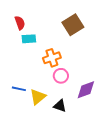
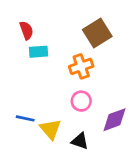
orange cross: (52, 58) -> (81, 66), moved
yellow triangle: (38, 97) -> (51, 129), turned -30

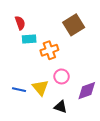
orange cross: (81, 66) -> (49, 50), moved
yellow triangle: (51, 129) -> (40, 88), moved

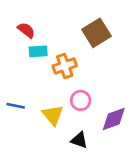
red semicircle: (20, 23) -> (26, 30), turned -32
blue line: (19, 90) -> (16, 106), moved

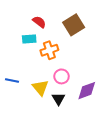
red semicircle: (26, 30) -> (39, 22), moved
black triangle: (79, 140) -> (58, 99), moved, turned 40

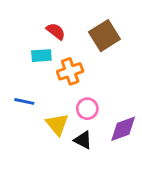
blue line: (12, 80) -> (24, 101), moved
black triangle: (58, 99) -> (83, 140), turned -32

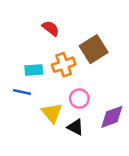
brown square: (104, 36) -> (94, 49), moved
cyan rectangle: (41, 56) -> (34, 70), moved

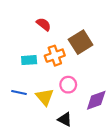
blue line: (22, 92) -> (19, 92), moved
black triangle: (75, 127) -> (65, 119), moved

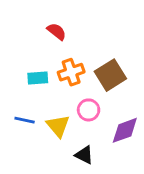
brown square: (81, 42) -> (110, 75), moved

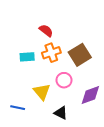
red semicircle: (57, 31) -> (46, 31), moved
blue line: (25, 120) -> (18, 108), moved

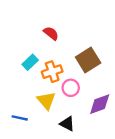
orange cross: (51, 53) -> (52, 72), moved
cyan rectangle: (27, 57) -> (30, 62), turned -40

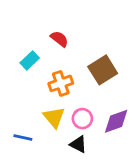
cyan rectangle: (30, 62) -> (30, 60), moved
pink circle: (71, 88) -> (82, 119), moved

